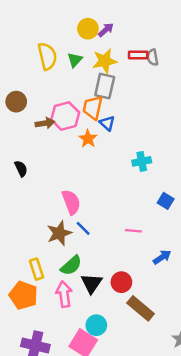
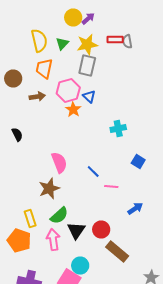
orange trapezoid: (93, 108) -> (44, 68), moved
pink hexagon: (65, 116) -> (68, 90), moved
blue line: (83, 228) -> (93, 172), moved

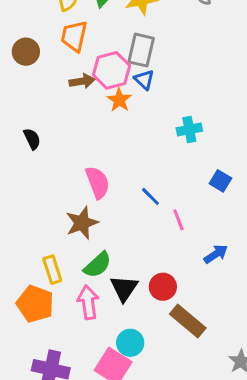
gray rectangle: (87, 66) -> (141, 50), moved
brown arrow: (37, 96) -> (82, 81), moved
pink line: (111, 186) -> (178, 220), turned 64

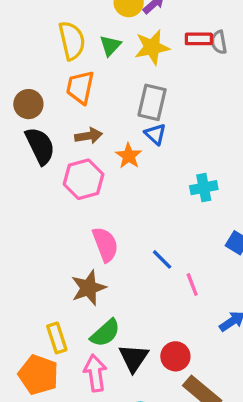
pink hexagon: (111, 70) -> (84, 179), moved
black semicircle: (32, 139) -> (40, 146), moved, size x1.6

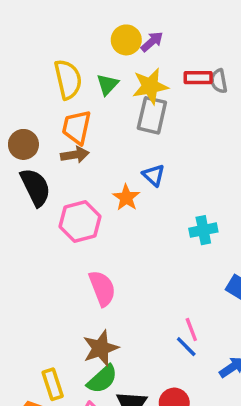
gray rectangle: (152, 102) -> (152, 115), moved
brown arrow: (89, 136) -> (75, 155), moved
blue line: (162, 259) -> (186, 347), moved
brown star: (89, 288) -> (101, 348), moved

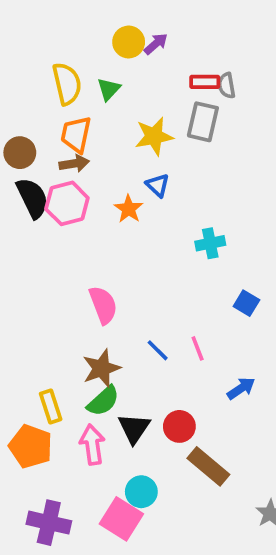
yellow star: (150, 86) -> (154, 136), moved
gray rectangle: (152, 115) -> (203, 122), moved
pink hexagon: (80, 222) -> (67, 203), moved
blue line: (186, 347) -> (158, 350), moved

